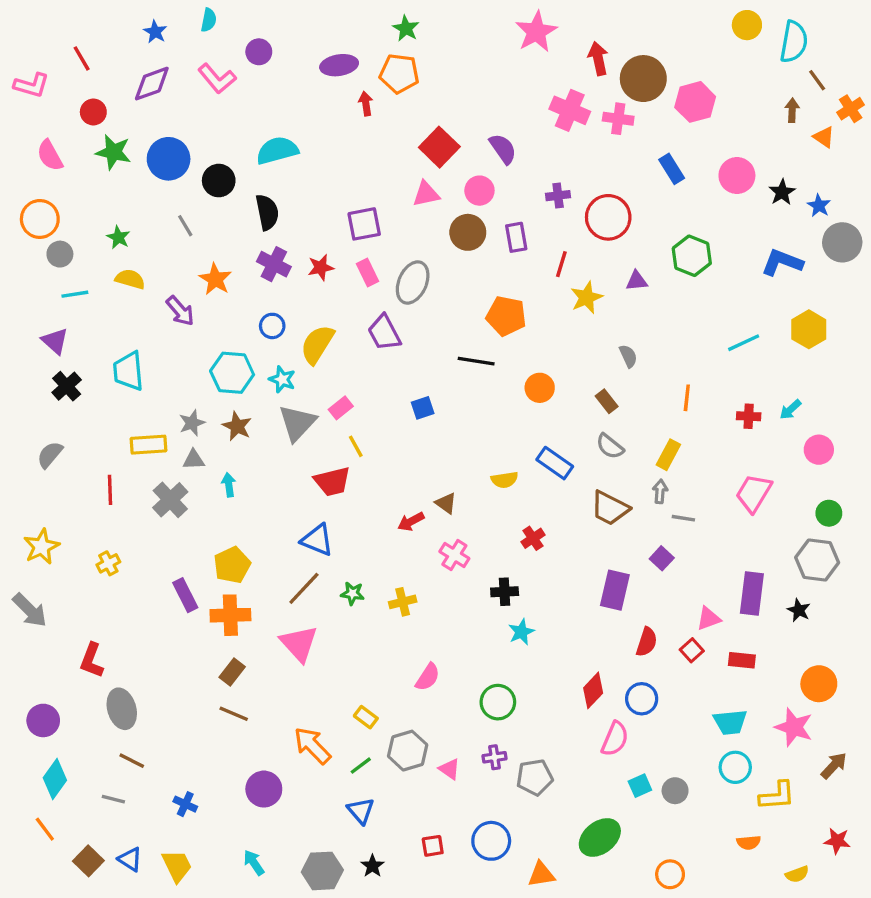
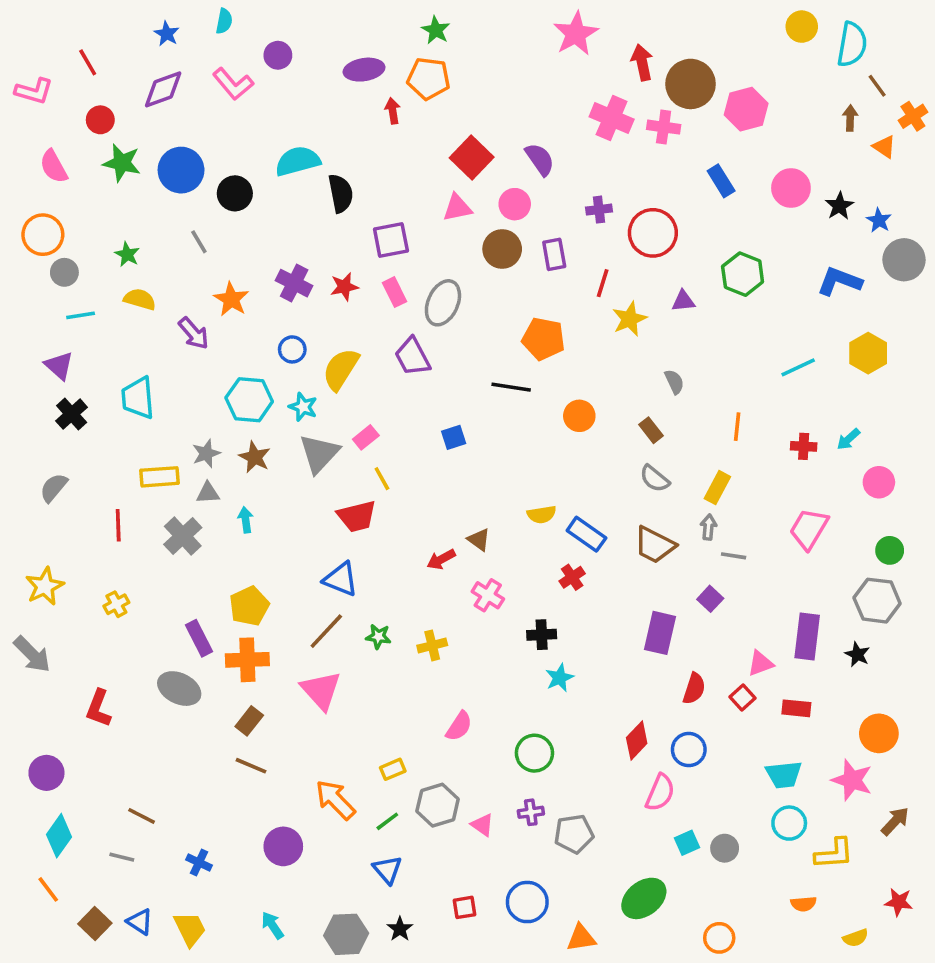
black semicircle: (267, 212) -> (341, 193), moved
blue rectangle: (555, 463) -> (586, 534), moved
gray ellipse: (122, 709) -> (179, 689), moved, turned -48
yellow rectangle: (366, 717) -> (393, 769), turned -60

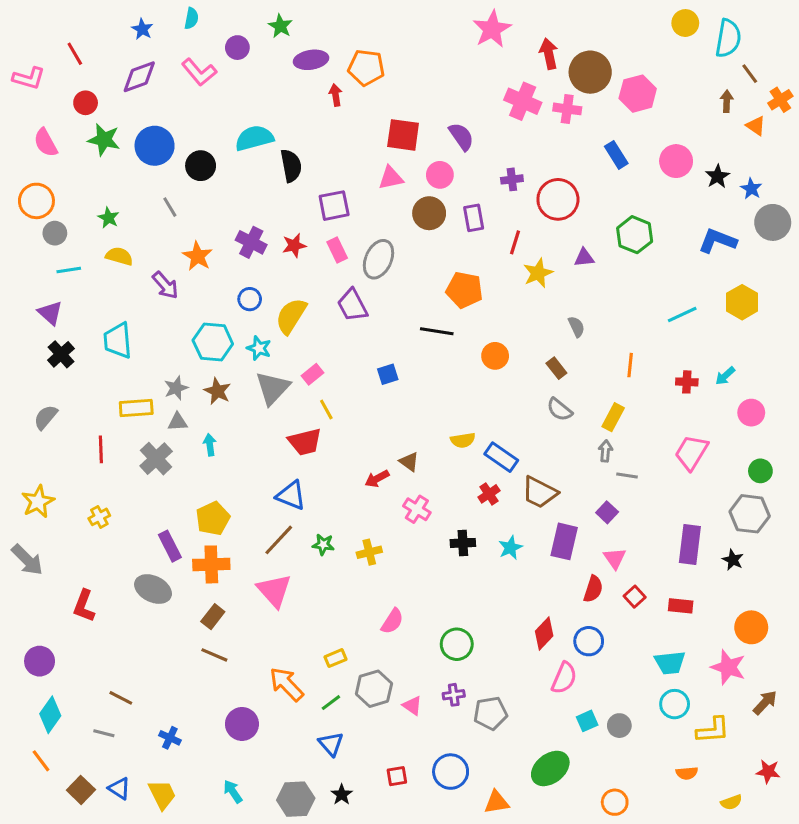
green star: (436, 30) -> (280, 26), moved
red square: (472, 158) -> (403, 135), turned -36
brown trapezoid: (655, 545) -> (540, 492), moved
pink triangle: (760, 663) -> (615, 558), moved, turned -45
cyan star: (560, 678) -> (510, 548), moved

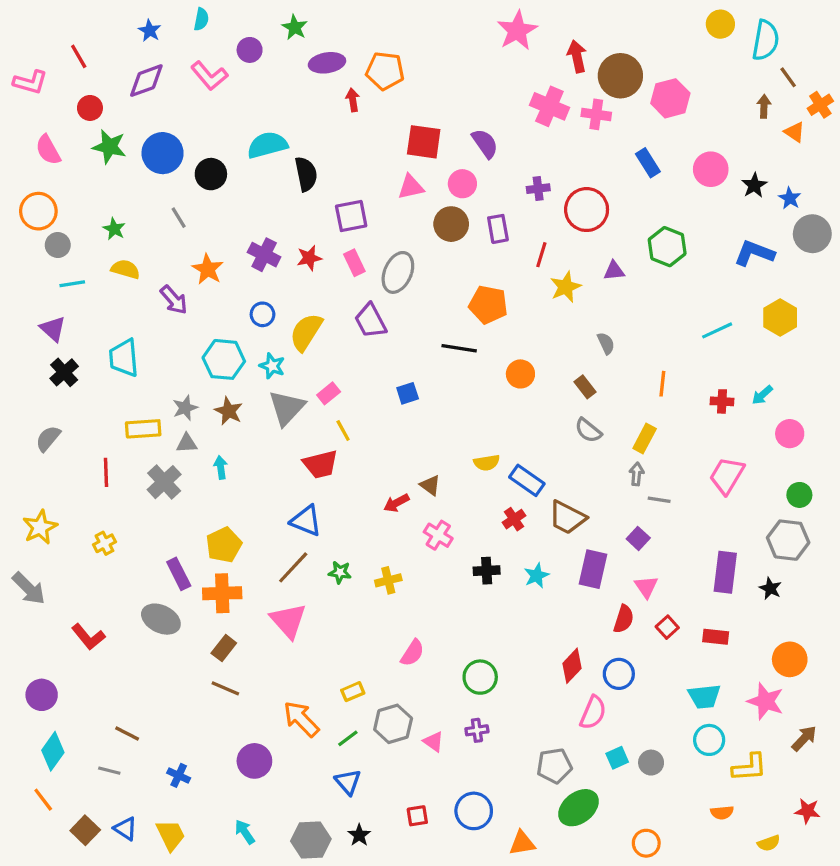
red L-shape: (84, 606) -> (88, 637), turned -60
gray pentagon: (490, 713) -> (554, 766), moved

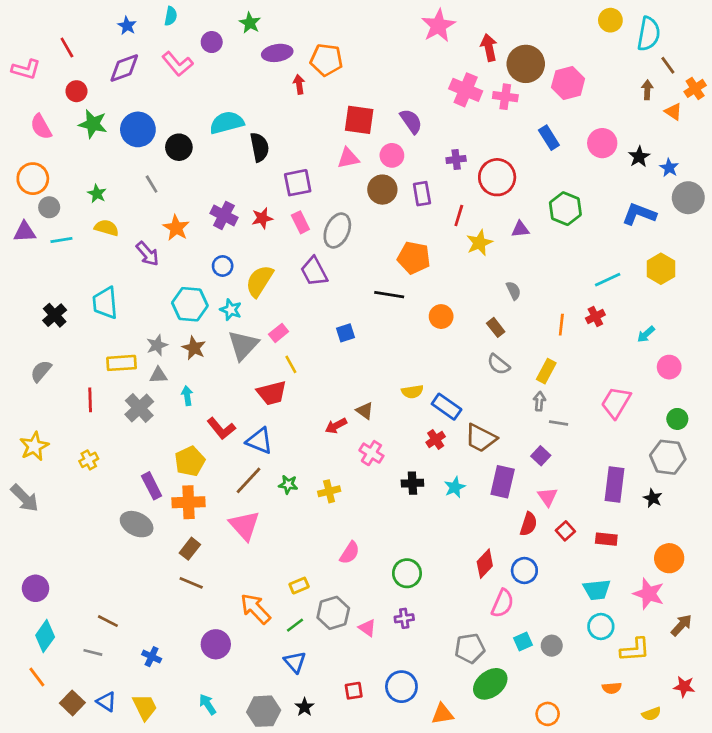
purple triangle: (53, 329) -> (25, 232), moved, turned -45
red cross: (722, 401) -> (595, 317), moved, turned -30
red L-shape: (88, 637) -> (221, 428), moved

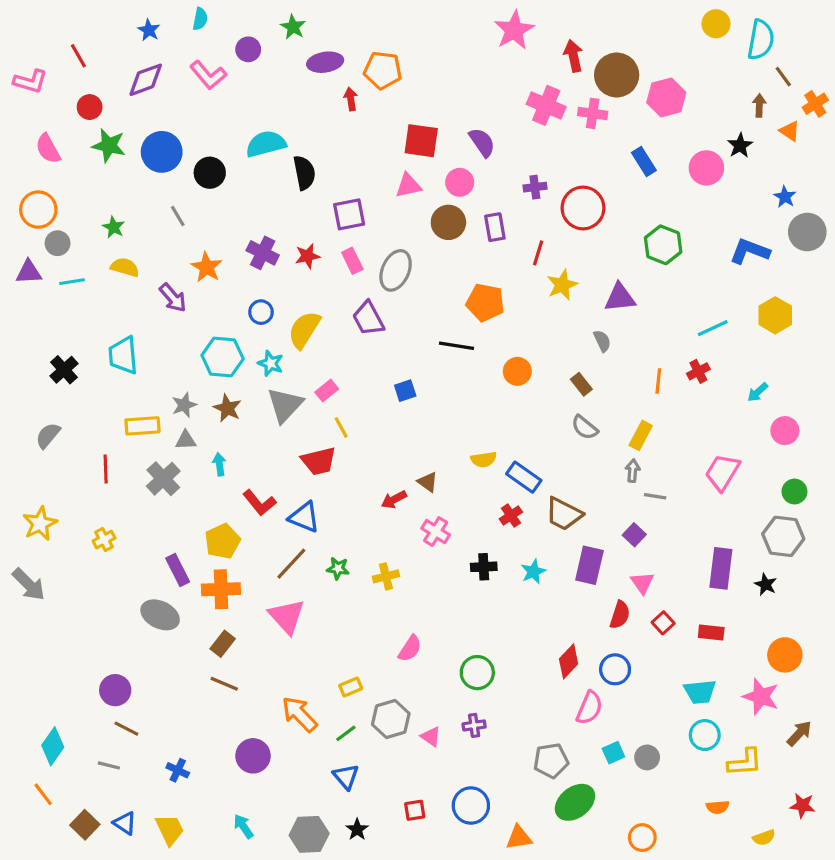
black star: (639, 157) -> (740, 145), moved
purple triangle: (520, 229) -> (620, 298), moved, size x1.5
purple circle: (36, 588) -> (115, 690), moved

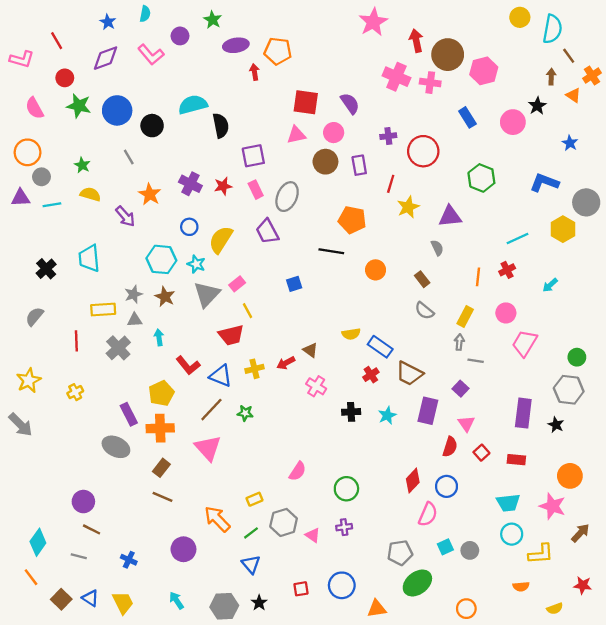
gray circle: (807, 232) -> (586, 202), moved
pink circle: (785, 431) -> (506, 313), moved
yellow cross: (386, 576) -> (254, 369), moved

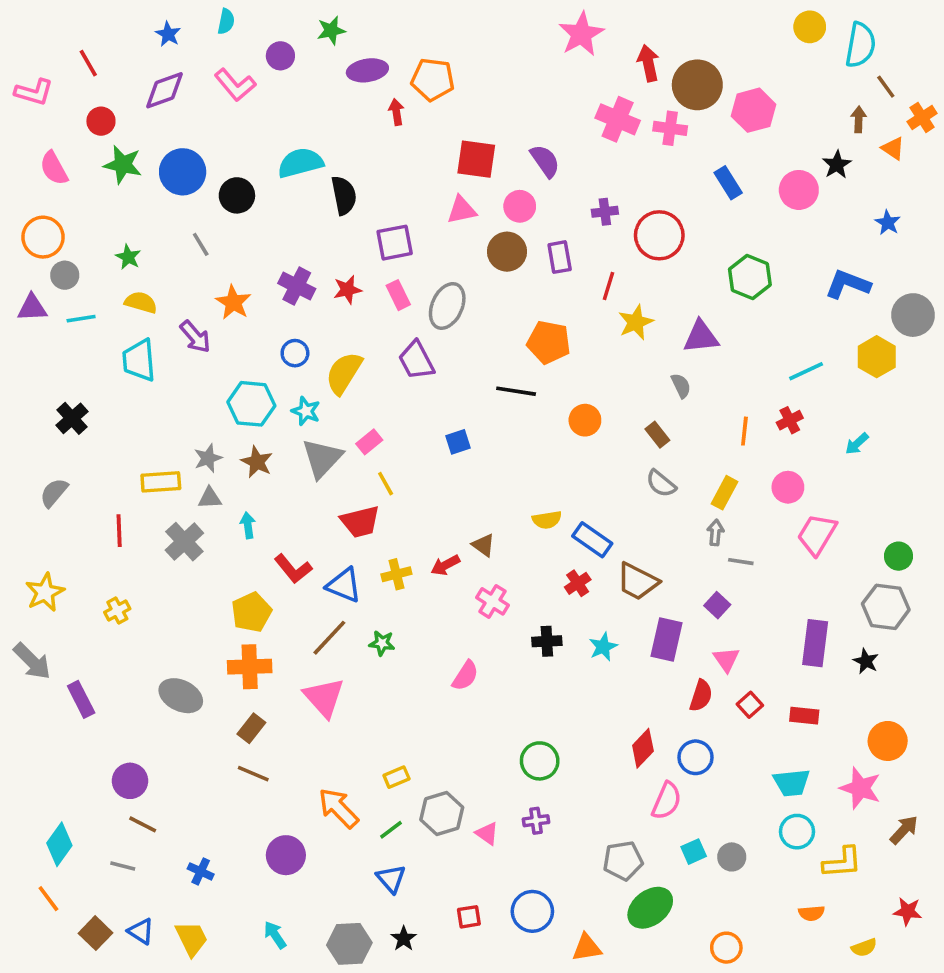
green star: (213, 20) -> (331, 30), turned 30
cyan trapezoid: (89, 258) -> (139, 360), moved
purple rectangle: (129, 414) -> (81, 699), moved
pink semicircle: (298, 471) -> (465, 676), moved

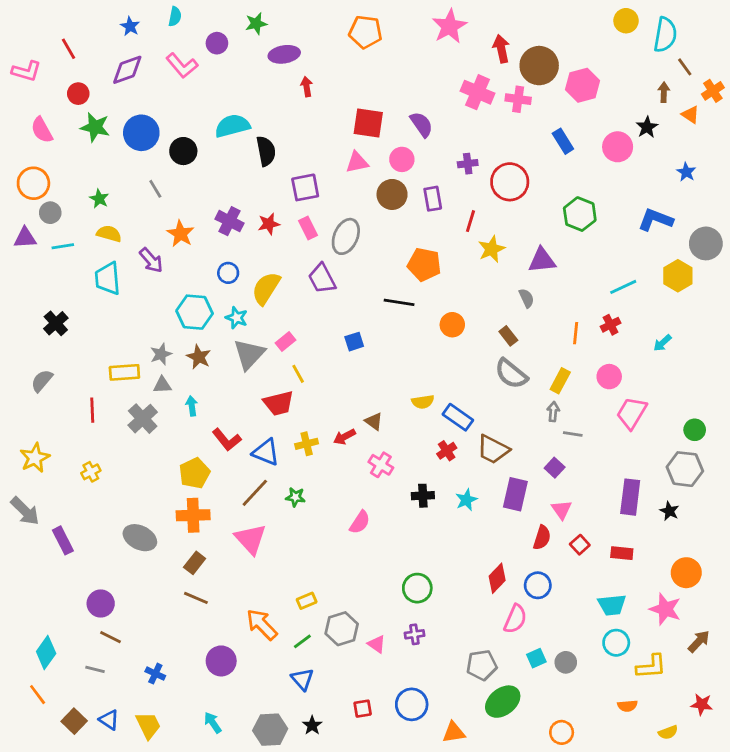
orange pentagon: (433, 79) -> (365, 32), moved
gray semicircle: (661, 484) -> (511, 374), size x1.4

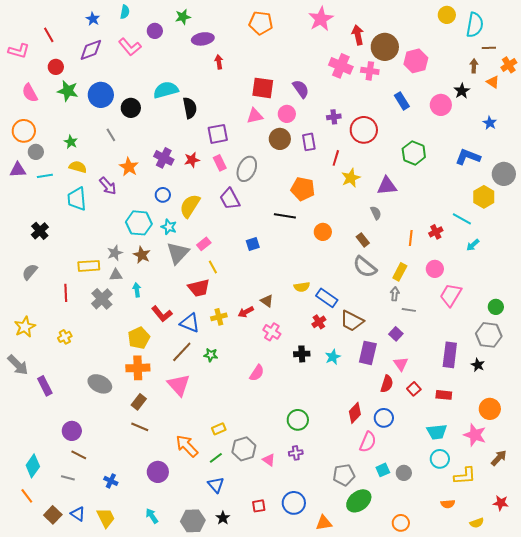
brown line: (685, 67) -> (489, 48), turned -56
cyan line: (623, 287) -> (462, 219), moved, turned 54

